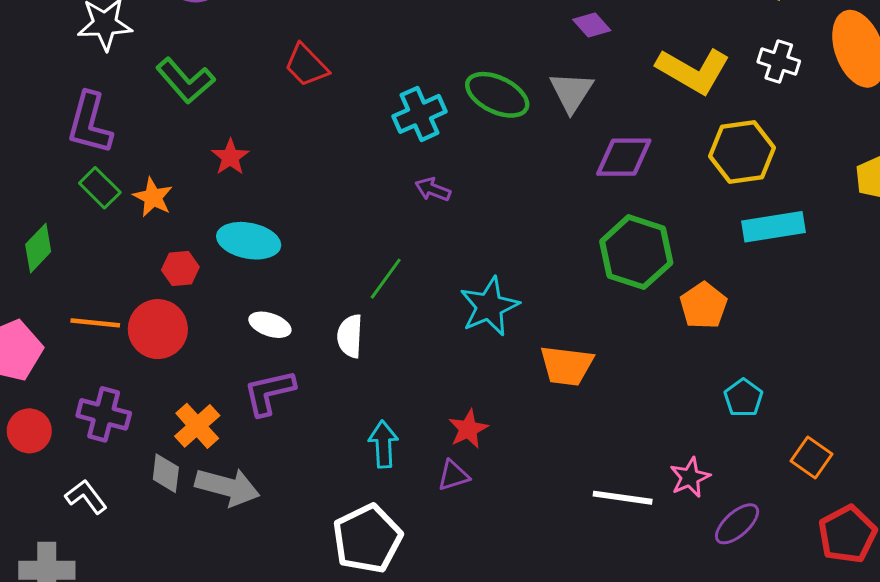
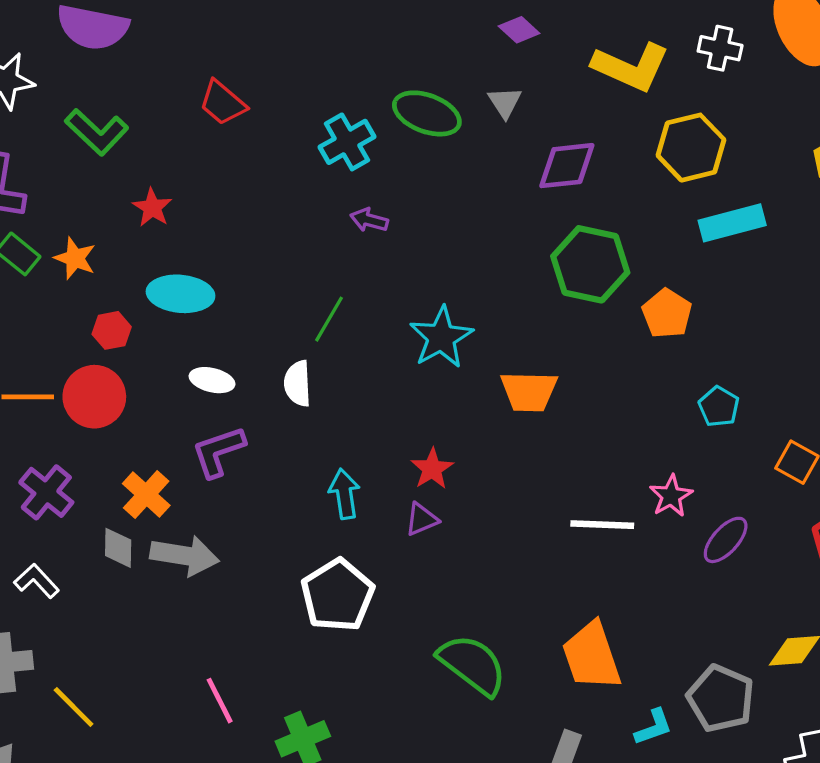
gray triangle: (571, 92) -> (505, 102), size x0.7
purple cross: (104, 414) -> (46, 492), turned 30

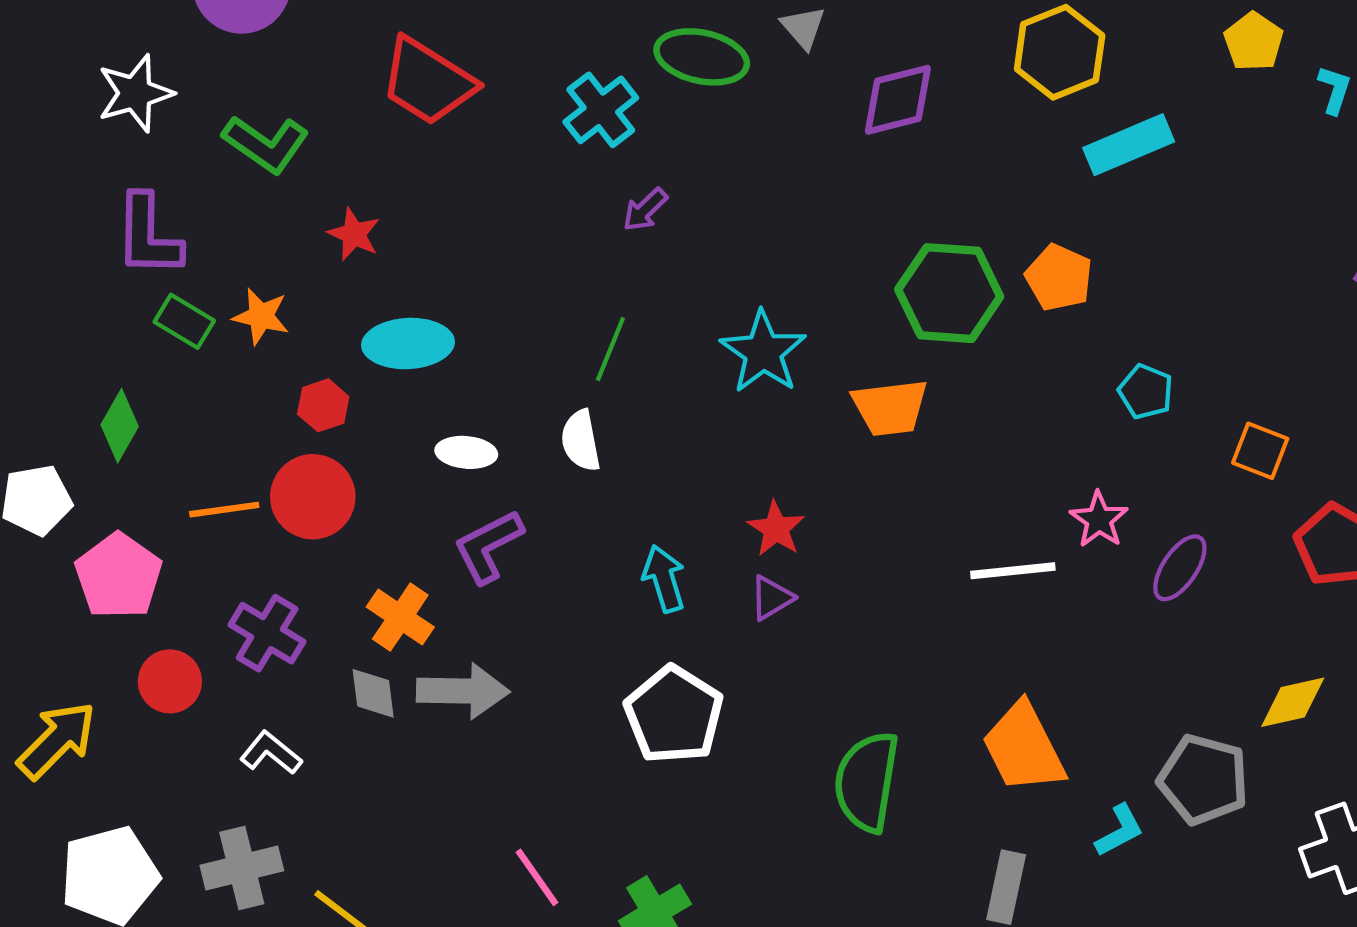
red trapezoid: (223, 103) -> (428, 81), size x1.5
purple arrow: (369, 220) -> (645, 210), turned -51
green hexagon: (590, 264) -> (949, 293), moved
green semicircle: (472, 665) -> (867, 782), turned -110

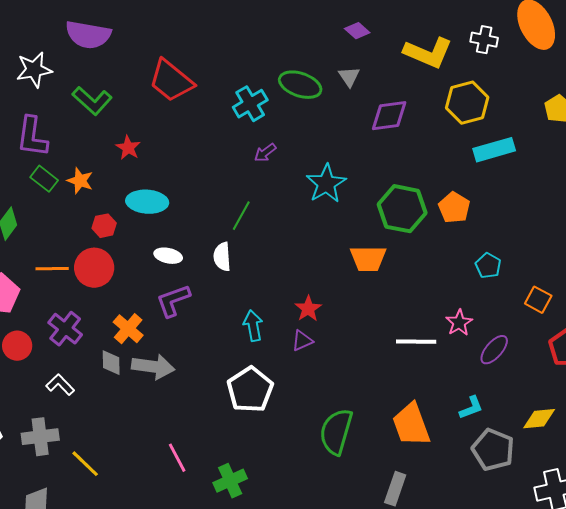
cyan star: (763, 352) -> (326, 184), moved
cyan L-shape: (1119, 830) -> (471, 408), moved

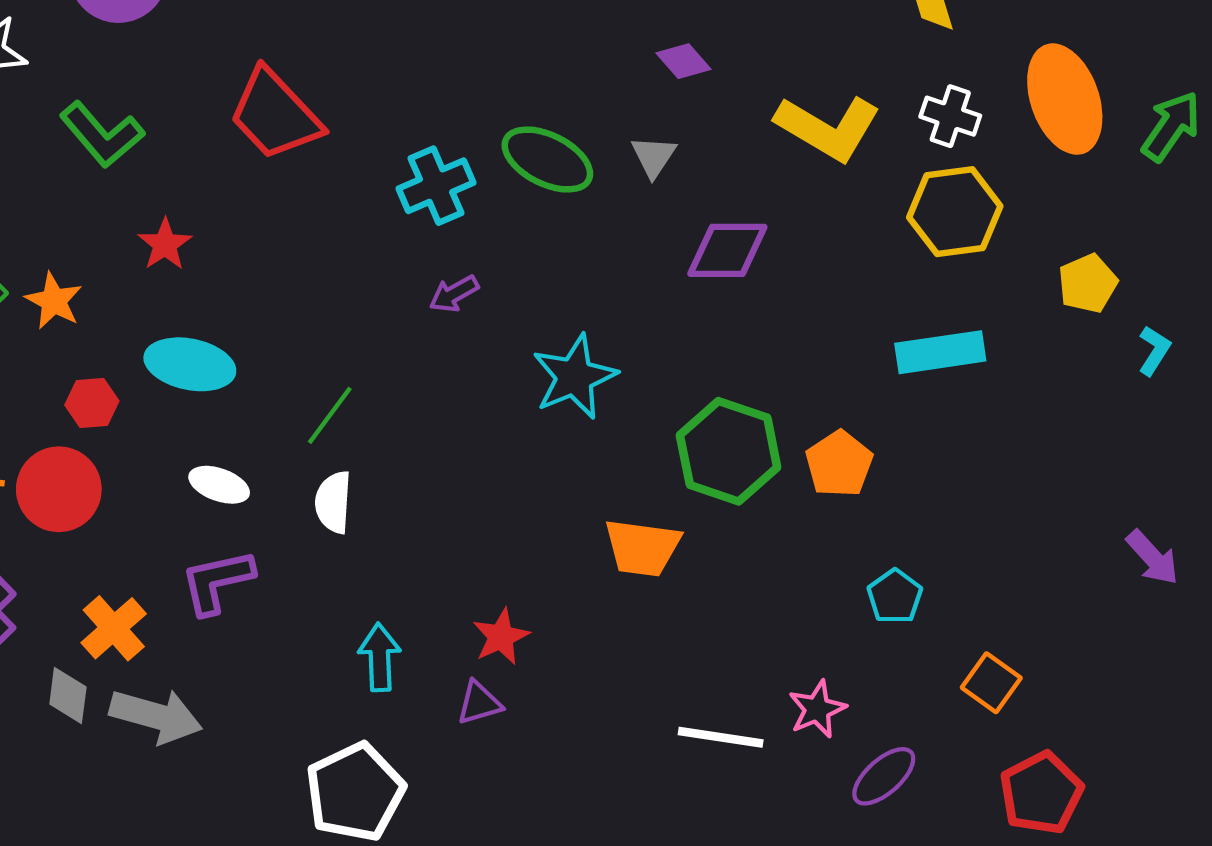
yellow hexagon: (467, 103) -> (955, 212), moved
green line: (241, 216) -> (330, 415), moved

